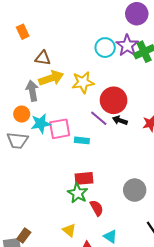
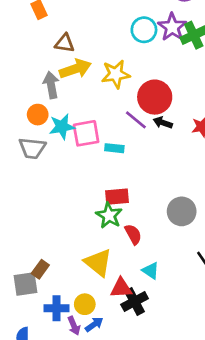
yellow triangle: (69, 230) -> (98, 263), size x1.6

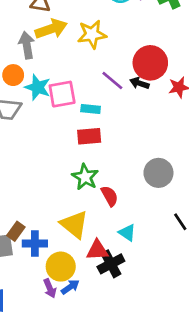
red circle: (155, 97) -> (150, 63), moved
cyan star: (62, 127) -> (38, 87), turned 30
red rectangle: (117, 197) -> (89, 136), moved
yellow circle: (85, 304) -> (61, 267), size x1.4
blue cross: (57, 308) -> (35, 243), moved

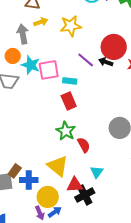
yellow arrow: (51, 29) -> (41, 22), size x0.6
red rectangle: (89, 136) -> (69, 101), turned 72
cyan triangle: (127, 233) -> (97, 172), turned 32

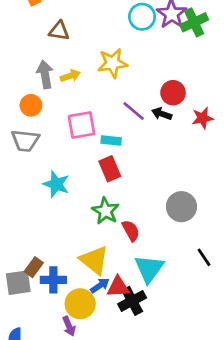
yellow arrow: (41, 22) -> (70, 76), moved
red circle: (114, 47) -> (173, 93), size x0.7
cyan star: (31, 65) -> (56, 184), moved
cyan triangle: (97, 172) -> (149, 269), size x1.6
blue arrow: (55, 212) -> (100, 285), moved

